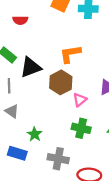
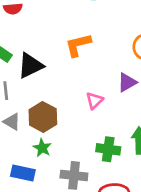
brown hexagon: (61, 82) -> (43, 117), moved
green cross: (81, 128) -> (108, 149), moved

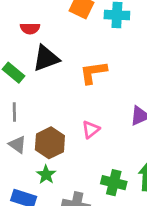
black triangle: (31, 66) -> (46, 58), moved
pink triangle: (94, 101) -> (91, 130), moved

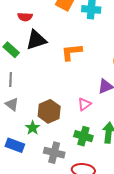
pink triangle: (91, 130) -> (84, 104), moved
brown hexagon: (50, 143) -> (49, 111), moved

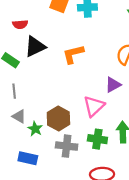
pink triangle: (84, 104) -> (94, 106), size x1.5
green star: (33, 128) -> (35, 129), moved
gray cross: (54, 153) -> (67, 146), moved

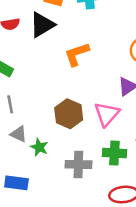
black triangle: (35, 47) -> (42, 25), moved
brown hexagon: (58, 118) -> (69, 114), moved
blue rectangle: (28, 158) -> (16, 183), moved

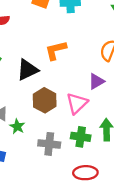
black triangle: (42, 25) -> (27, 70), moved

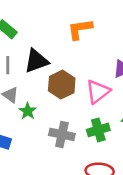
black triangle: (27, 70) -> (36, 61), moved
green cross: (81, 137) -> (98, 130), turned -30

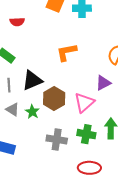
green star: (28, 111) -> (32, 112), moved
green cross: (98, 130) -> (86, 134), turned 30

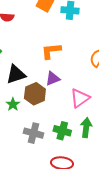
purple triangle: (103, 83) -> (53, 78), moved
pink triangle: (84, 103) -> (80, 98), moved

